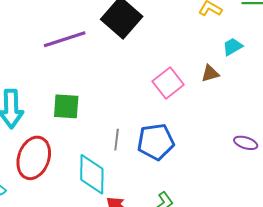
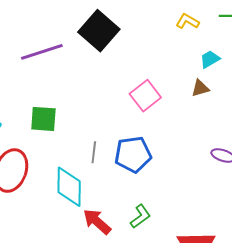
brown triangle: (210, 73) -> (200, 88), moved

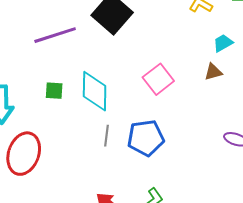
green square: (43, 119) -> (54, 91), moved, size x0.7
cyan diamond: (69, 187) -> (95, 91), moved

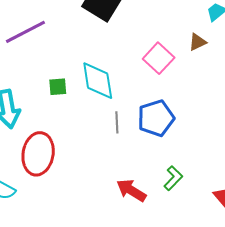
purple line: (55, 35) -> (25, 32), moved
brown triangle: (213, 72) -> (197, 42), moved

